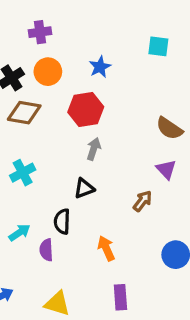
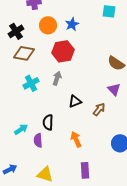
orange circle: (48, 72) -> (48, 25), moved
gray arrow: (94, 149) -> (57, 78), moved
cyan cross: (23, 173) -> (31, 83), moved
black triangle: (84, 188) -> (75, 101), moved

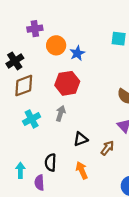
orange circle: (48, 25) -> (56, 45), moved
brown diamond: (24, 53) -> (24, 86), turned -30
cyan arrow: (21, 129) -> (20, 170), turned -56
orange arrow: (76, 139) -> (82, 170), moved

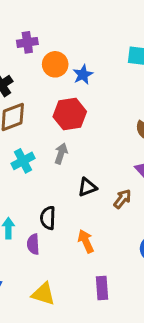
orange arrow: (82, 170) -> (86, 241), moved

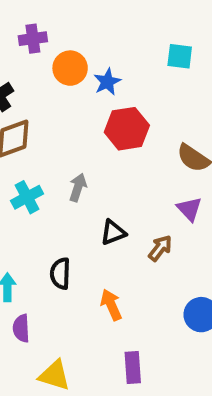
red hexagon: (70, 114) -> (127, 129), moved
purple semicircle: (33, 244) -> (21, 328), moved

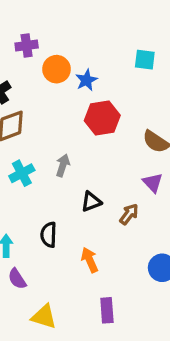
purple semicircle: (21, 328) -> (17, 279), turned -30

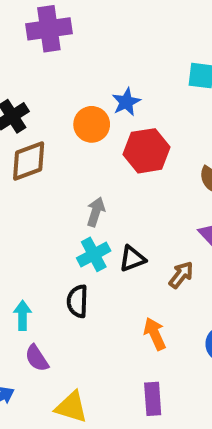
purple cross: (27, 45) -> (49, 29), moved, size x1.5
orange circle: (57, 69) -> (92, 124), moved
cyan cross: (22, 173) -> (94, 254), moved
orange arrow: (90, 260) -> (155, 334), moved

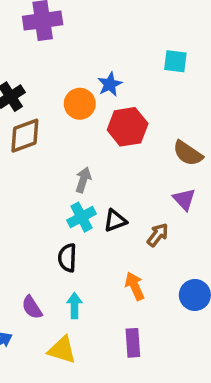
cyan arrow: (23, 315) -> (74, 306), moved

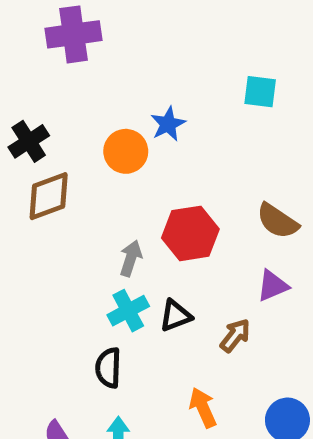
red hexagon: (128, 127) -> (190, 233), moved
purple triangle: (184, 199) -> (273, 286), turned 50

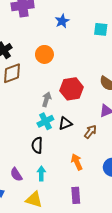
blue star: (168, 124) -> (62, 21), moved

